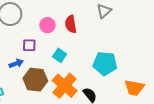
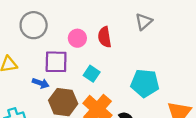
purple square: (29, 45) -> (56, 62), size x1.5
blue arrow: (16, 63) -> (41, 83), turned 40

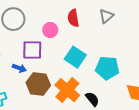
red semicircle: (105, 37) -> (73, 18), moved
cyan square: (92, 74) -> (75, 57), moved, size x1.5

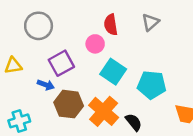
pink circle: (50, 30) -> (95, 44), moved
purple square: (32, 50) -> (61, 63), turned -30

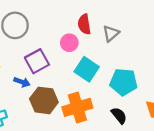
gray triangle: (150, 22) -> (111, 33), moved
orange cross: (104, 111) -> (77, 107), turned 32
black semicircle: (134, 122) -> (119, 116), moved

